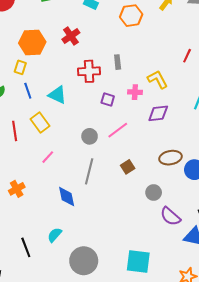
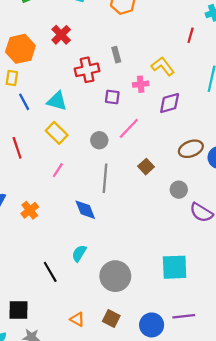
yellow rectangle: (40, 122) -> (57, 133), moved

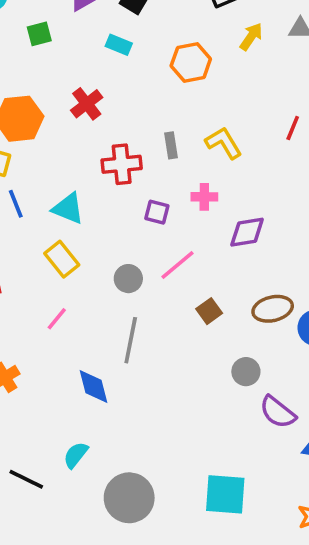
yellow L-shape: (163, 66) -> (224, 143), moved
brown square: (146, 167) -> (209, 311), moved
black line: (50, 272) -> (26, 479), turned -40

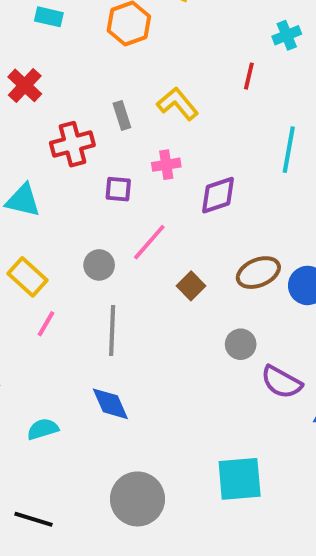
yellow rectangle: (62, 259) -> (28, 277), moved
pink line: (57, 319) -> (46, 324), moved
blue diamond: (93, 387) -> (110, 404), moved
cyan semicircle: (76, 455) -> (43, 429), moved, turned 44
black line: (26, 479) -> (34, 519), moved

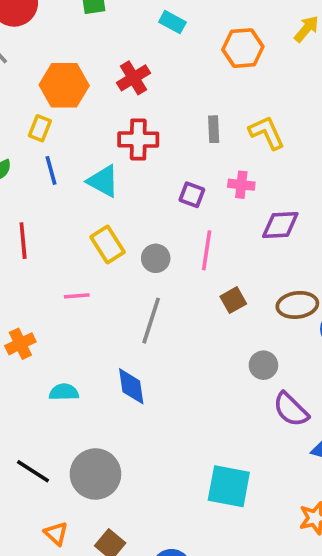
red cross: (72, 144) -> (138, 140), moved
pink line: (149, 242) -> (207, 250), turned -48
yellow rectangle: (28, 277) -> (108, 245), moved
pink line: (46, 324) -> (77, 296), moved, turned 40
gray circle: (137, 499) -> (95, 474), moved

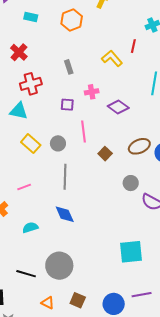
yellow L-shape: (267, 133) -> (112, 58), moved
purple diamond: (280, 225) -> (118, 107), turned 55
pink line: (77, 296) -> (24, 187), moved

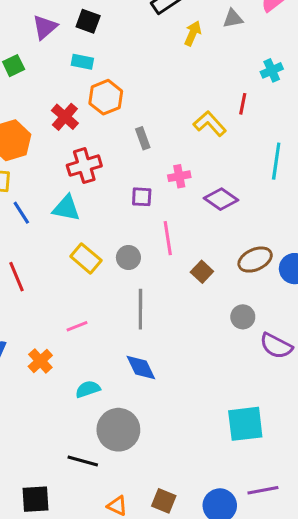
orange hexagon: (72, 20) -> (106, 97), moved
gray circle: (59, 266) -> (118, 430), moved

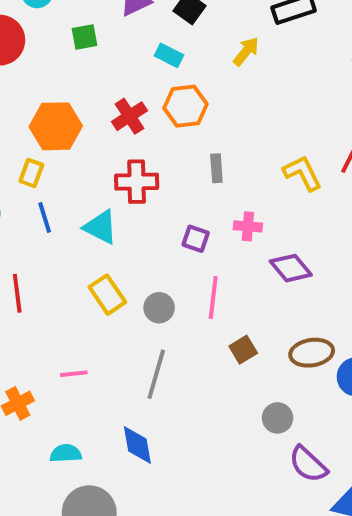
yellow arrow: (193, 33) -> (246, 51), moved

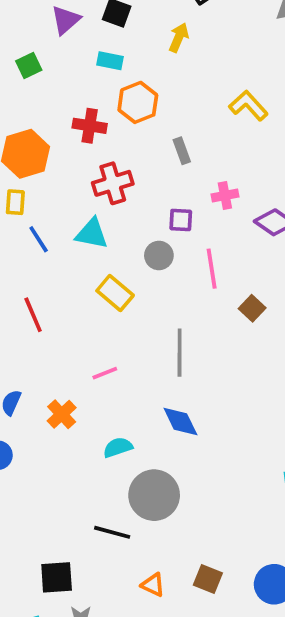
red cross: (129, 116) -> (90, 126), turned -32
yellow L-shape: (302, 173) -> (248, 106), moved
gray circle: (159, 308) -> (159, 255), moved

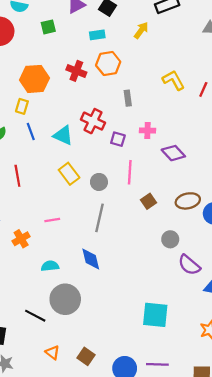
cyan rectangle: (110, 61) -> (97, 35), turned -32
red cross: (113, 183) -> (93, 121), moved, turned 30
gray circle: (159, 255) -> (99, 182), moved

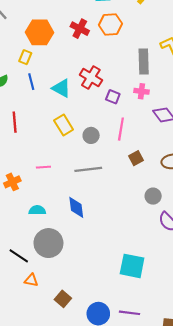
gray rectangle: (128, 98) -> (144, 62), moved, size x1.6
gray line: (99, 218) -> (88, 169), turned 65
orange triangle: (52, 352) -> (31, 280), moved, turned -32

